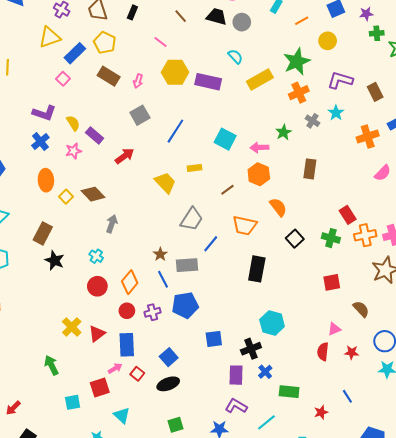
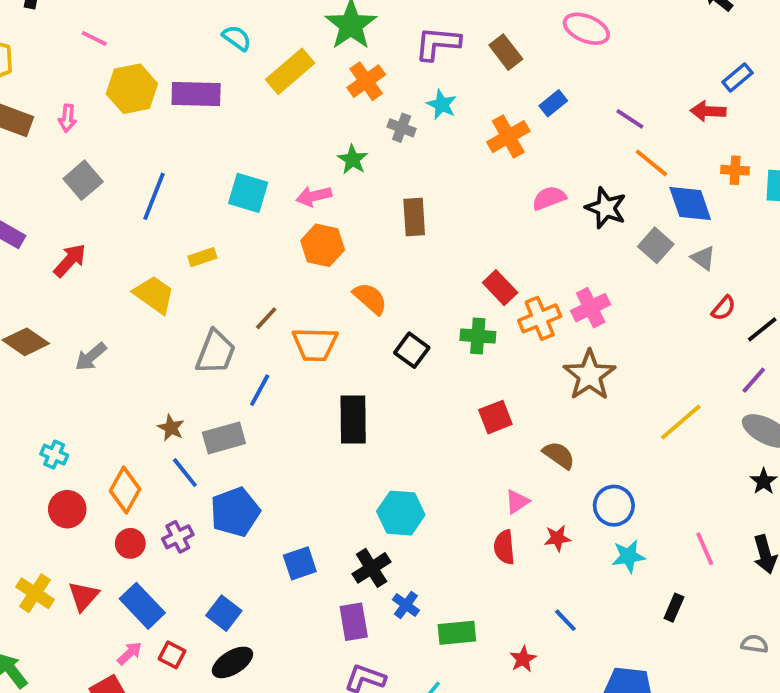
pink semicircle: (383, 173) -> (549, 198), turned -144
brown line: (227, 190) -> (266, 318), moved
gray arrow: (112, 224) -> (91, 357), moved, turned -138
blue rectangle: (127, 345) -> (142, 606), turned -30

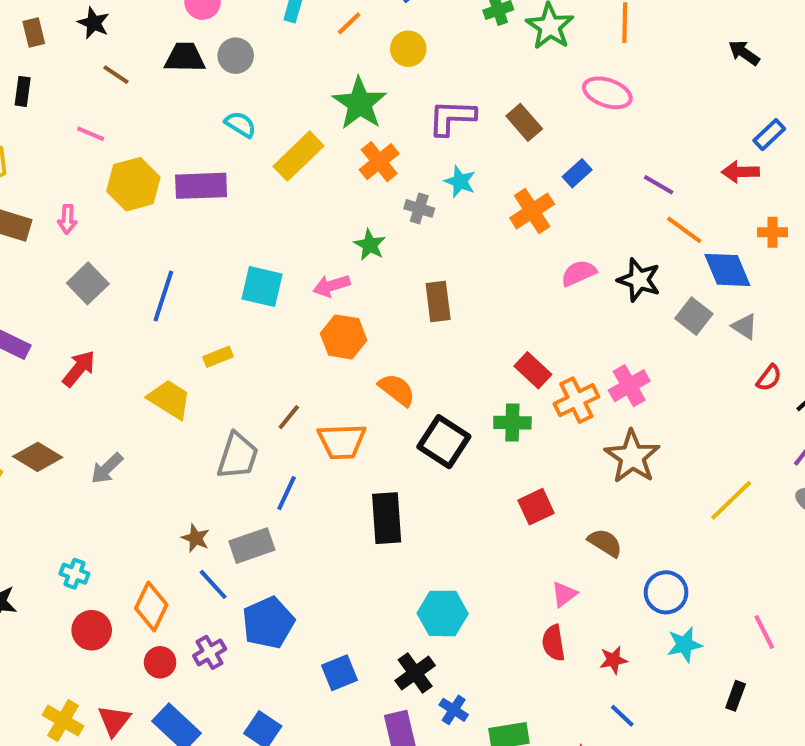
black square: (412, 350) -> (444, 442), size x1.4
red star: (557, 538) -> (613, 660), moved

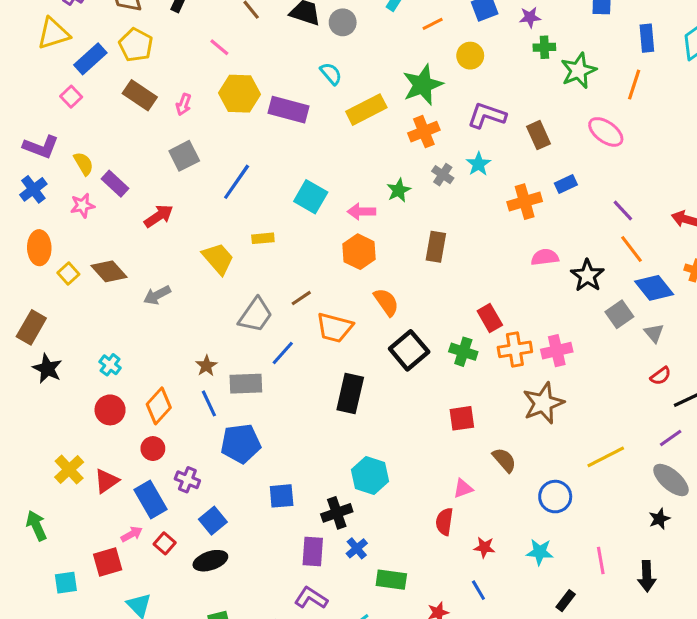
blue diamond: (727, 270) -> (654, 288), turned -33
blue circle: (666, 592) -> (555, 497), moved
purple cross: (210, 652) -> (187, 480), moved, turned 35

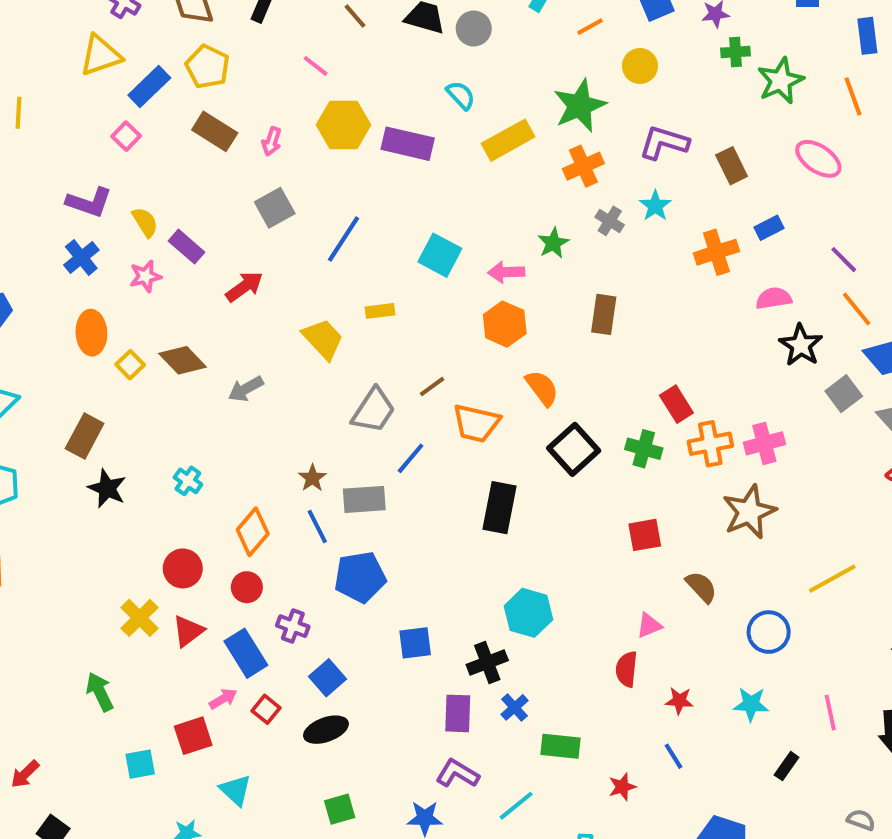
orange line: (634, 85) -> (853, 96), turned -36
pink semicircle: (545, 257) -> (774, 298), moved
red circle: (110, 410) -> (183, 568), moved

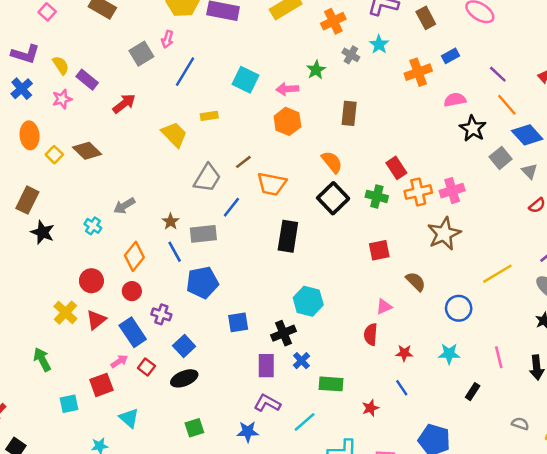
pink arrow: (272, 141) -> (167, 39), moved
orange semicircle: (542, 388) -> (332, 162), moved
gray arrow: (246, 389) -> (124, 206), moved

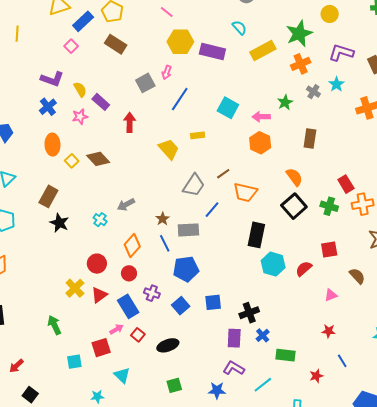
red arrow: (124, 103) -> (130, 122), turned -54
cyan hexagon: (308, 301) -> (273, 264), moved
red semicircle: (371, 334) -> (304, 269), moved, turned 42
blue square: (184, 346) -> (181, 306), moved
red star: (404, 353) -> (329, 331), moved

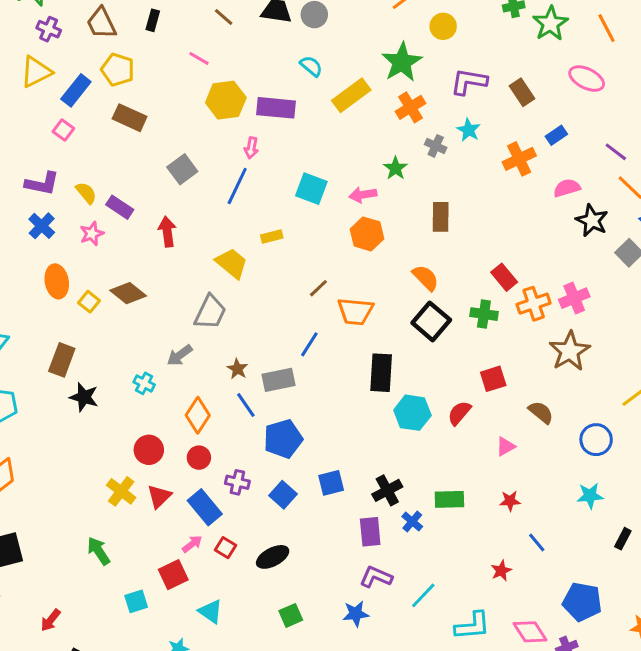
pink arrow: (167, 72) -> (251, 148), moved
gray trapezoid: (194, 185) -> (210, 312), moved
green rectangle: (286, 355) -> (449, 499), moved

